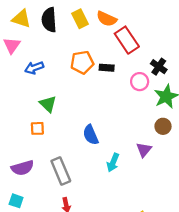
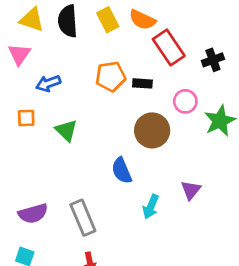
black cross: (159, 67) -> (213, 60), moved, turned 35
brown circle: (163, 126) -> (152, 130), moved, size x1.6
orange square: (37, 128) -> (26, 118), moved

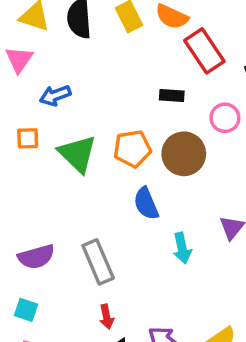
orange pentagon: (111, 76) -> (132, 149), moved
green triangle: (66, 130) -> (77, 154), size x1.4
cyan arrow: (151, 207) -> (182, 248), turned -35

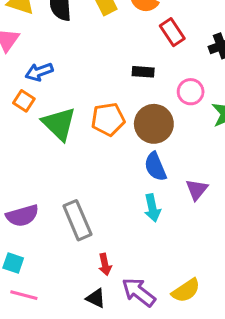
red rectangle: (204, 51) -> (172, 32), size x0.7
orange square: (28, 138) -> (24, 101), moved, turned 35
blue semicircle: (146, 204) -> (155, 167), moved
red arrow: (107, 317) -> (105, 265), moved

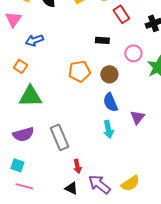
orange square: (24, 101) -> (20, 66), moved
green triangle: (59, 124) -> (30, 96), moved, turned -45
brown circle: (154, 124) -> (109, 74), size x0.7

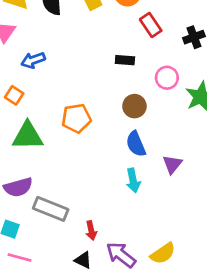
orange pentagon: (79, 71) -> (76, 118), moved
gray rectangle: (59, 137) -> (51, 209), moved, turned -45

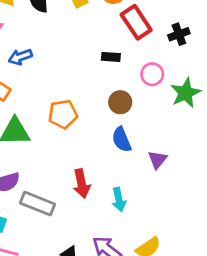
red rectangle: (151, 25) -> (136, 22), size x1.4
cyan arrow: (133, 180) -> (119, 200), moved
red arrow: (91, 230) -> (82, 184), moved, size x1.5

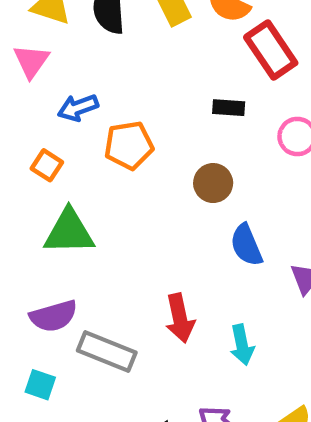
brown circle: (120, 102) -> (213, 183), moved
orange pentagon: (63, 114) -> (129, 145), moved

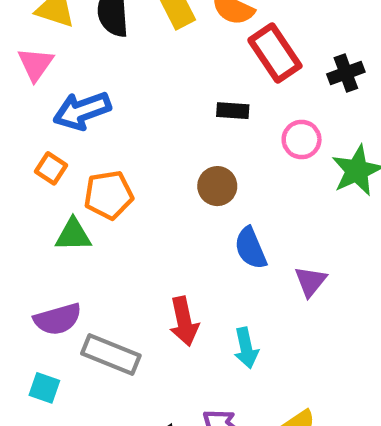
blue arrow: (78, 108) -> (82, 111), size x1.4
orange pentagon: (129, 145) -> (109, 195), moved
green triangle: (69, 232) -> (73, 235), size x0.7

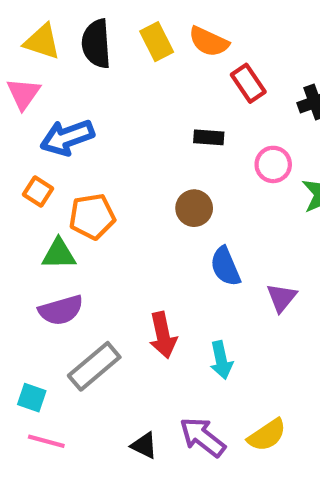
red rectangle: (275, 53) -> (248, 83), size x0.7
purple semicircle: (58, 319) -> (61, 310), moved
gray rectangle: (111, 355) -> (94, 366), turned -62

